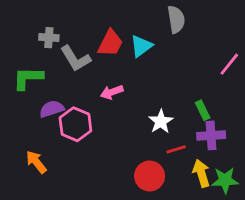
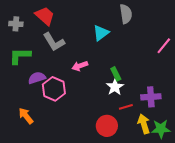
gray cross: (49, 38) -> (16, 24), moved
red trapezoid: (110, 43) -> (45, 16), moved, turned -75
green rectangle: (203, 110) -> (116, 74), moved

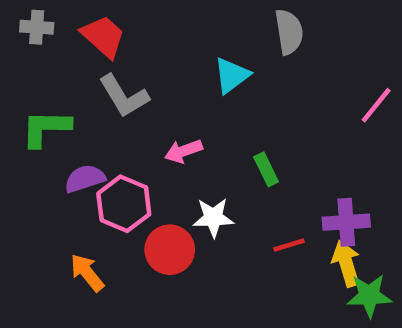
gray cross: (16, 24) -> (37, 27), moved
white star: (115, 87) -> (213, 218), moved, turned 30
orange arrow: (26, 116) -> (87, 273), moved
yellow arrow: (144, 124) -> (346, 263), moved
red circle: (107, 126) -> (170, 250), moved

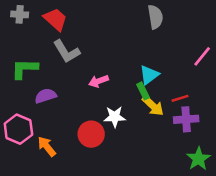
cyan triangle: (232, 75) -> (149, 75), moved
pink hexagon: (124, 204) -> (18, 129), moved
red line: (289, 245) -> (180, 98), moved
yellow arrow: (346, 263) -> (153, 106), moved, turned 150
green star: (369, 296) -> (198, 159), turned -30

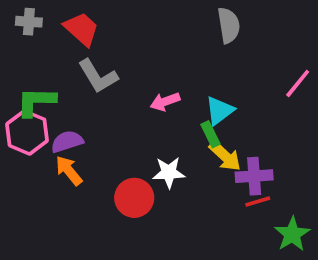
pink arrow: (99, 81) -> (165, 102), moved
red line: (180, 98) -> (258, 201), moved
purple cross: (186, 119) -> (254, 176), moved
pink hexagon: (18, 129) -> (27, 132), moved
orange arrow: (47, 146) -> (69, 171), moved

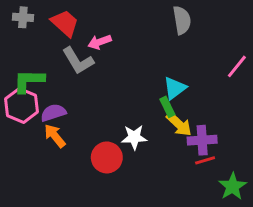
pink arrow: (165, 102) -> (100, 42), moved

